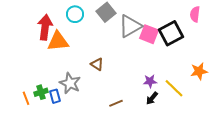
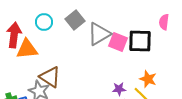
black square: (171, 33) -> (140, 41), turned 30
brown triangle: (97, 64) -> (50, 77), moved, size x1.6
orange star: (199, 71) -> (148, 79), moved, turned 30

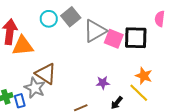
cyan circle: (44, 22) -> (49, 19), moved
purple star: (119, 89) -> (103, 83), moved

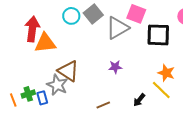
pink square: (114, 39) -> (136, 14), moved
purple star: (103, 83) -> (115, 67), moved

